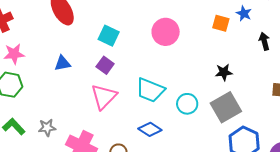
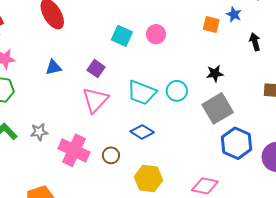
pink circle: (166, 32) -> (156, 34), size x0.7
cyan square: (109, 36) -> (122, 36), moved
cyan circle: (187, 104) -> (177, 91), moved

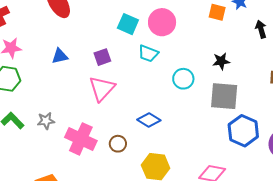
pink circle: (156, 34) -> (162, 22), size x1.4
purple square: (96, 69) -> (102, 57), turned 36
cyan trapezoid: (142, 93) -> (148, 53), moved, size x0.7
gray square: (218, 108) -> (224, 96), turned 36

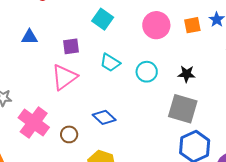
orange square: (217, 12) -> (192, 25), turned -36
pink circle: (162, 22) -> (156, 25), moved
cyan trapezoid: (148, 53) -> (110, 63), moved
cyan circle: (183, 79) -> (147, 72), moved

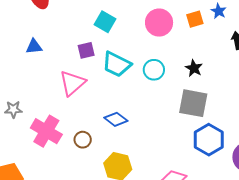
purple square: (71, 46) -> (86, 50), moved
cyan trapezoid: (110, 63) -> (117, 64), size x1.4
black star: (187, 74) -> (194, 68), turned 30

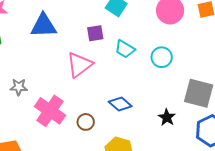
blue triangle: (34, 47) -> (44, 26), size x1.6
cyan trapezoid: (117, 64) -> (125, 49), size x0.7
black star: (194, 68) -> (167, 117), moved

